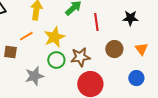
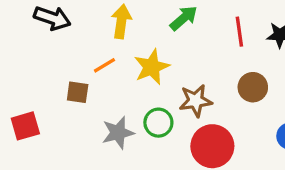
red line: (96, 22) -> (239, 32), moved
green circle: (56, 60) -> (158, 123), moved

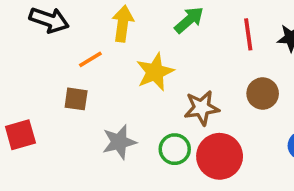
orange line: (104, 65) -> (90, 59), moved
green circle: (158, 123) -> (175, 149), moved

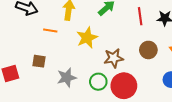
orange line: (90, 59) -> (50, 31), turned 40
brown square: (76, 99) -> (39, 61), moved

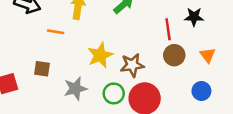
red line: (140, 16) -> (168, 29), moved
yellow star: (87, 38) -> (100, 55), moved

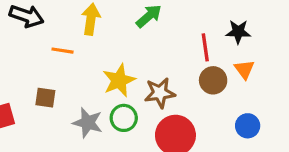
orange triangle: (208, 55) -> (244, 69), moved
gray star: (75, 89) -> (88, 123), turned 30
green circle: (114, 93) -> (124, 118), moved

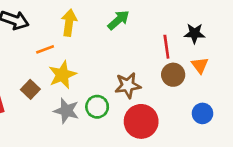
orange line: (63, 51) -> (45, 49), turned -30
yellow star: (119, 80) -> (62, 75), moved
brown square: (45, 98) -> (30, 89), turned 36

